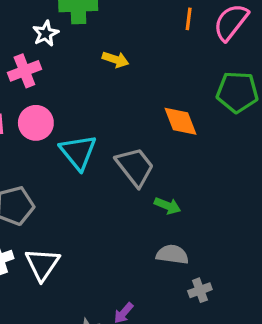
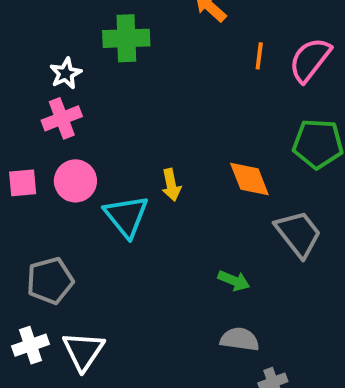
white star: (46, 34) -> (66, 73), moved
yellow arrow: (115, 60) -> (171, 185), moved, turned 60
gray trapezoid: (135, 167) -> (298, 234), moved

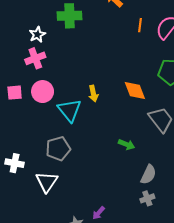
gray pentagon: (50, 281) -> (58, 149), moved
gray semicircle: (240, 339) -> (148, 175), moved, turned 108
white cross: (30, 345) -> (15, 163), moved, turned 30

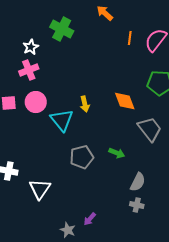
green cross: (70, 16) -> (62, 29), turned 30
gray pentagon: (58, 149) -> (82, 157), moved
gray cross: (147, 198) -> (137, 205), turned 32

